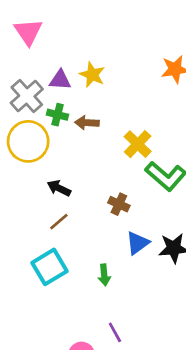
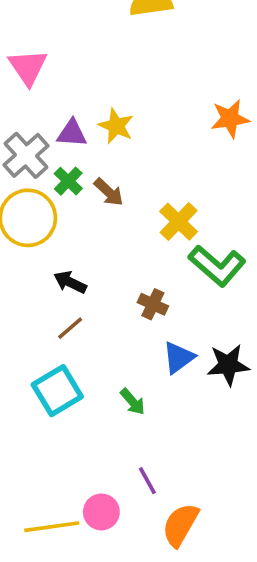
green cross: (58, 115) -> (68, 181), turned 30
brown arrow: (87, 123) -> (109, 192), turned -140
green arrow: (104, 275) -> (133, 402), turned -35

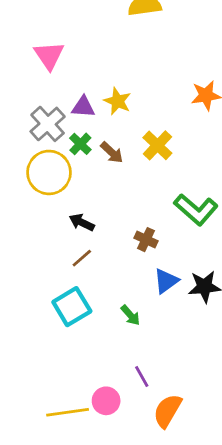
yellow cross: (179, 222) -> (157, 145), moved

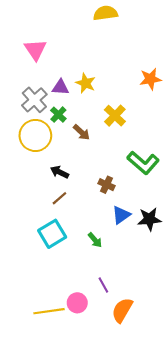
brown arrow: (112, 153) -> (81, 132), moved

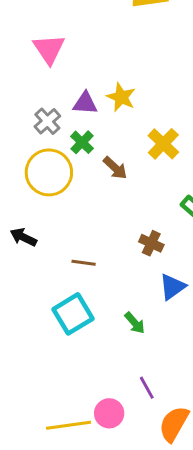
gray cross: (34, 100) -> (47, 121), size x0.7
black arrow: (59, 172) -> (23, 237), moved
brown line: (59, 198) -> (84, 263), turned 49

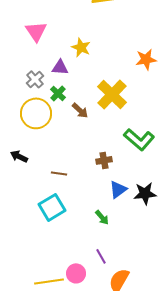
yellow star: (121, 97) -> (81, 47), moved
yellow cross: (163, 144) -> (112, 94), size x1.4
brown cross: (151, 243) -> (104, 160), turned -35
green arrow: (135, 323) -> (102, 217), moved

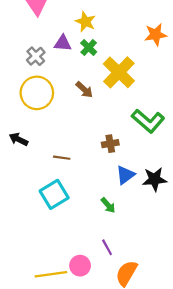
green cross: (58, 93) -> (89, 48), moved

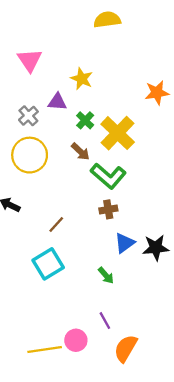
green cross: (89, 48) -> (85, 120), moved
green L-shape: (148, 121) -> (108, 176), moved
brown line: (62, 158) -> (56, 225), turned -56

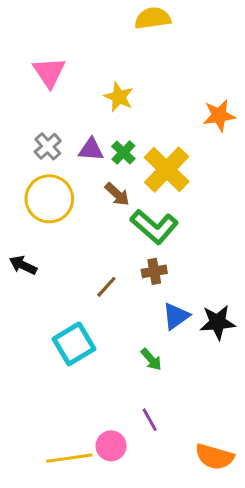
purple triangle: (57, 102) -> (91, 149), moved
brown line: (56, 225) -> (106, 287), moved
orange semicircle: (126, 348) -> (214, 457), moved, turned -104

